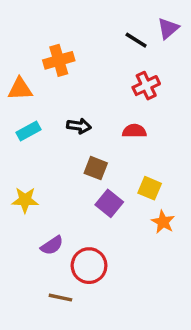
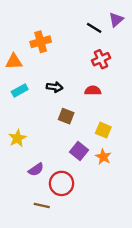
yellow star: (25, 200) -> (17, 138), turned -30
purple square: (109, 203) -> (79, 151), moved
orange star: (163, 222) -> (103, 157), moved

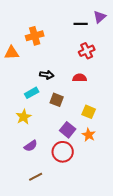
black line: (94, 28) -> (81, 24), turned -32
cyan rectangle: (20, 91) -> (32, 93), moved
yellow star: (17, 138) -> (24, 117), moved
red circle: (62, 183) -> (63, 152), moved
brown line: (42, 206) -> (36, 177), turned -40

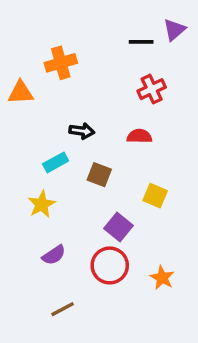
orange star: (89, 135) -> (162, 278), moved

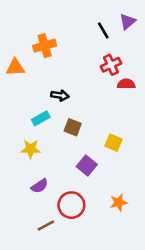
black line: (141, 42) -> (103, 30), turned 60
red semicircle: (139, 136) -> (126, 84), moved
yellow star: (42, 204) -> (31, 149), turned 30
red circle: (110, 265) -> (71, 205), moved
orange star: (162, 278) -> (119, 203), turned 30

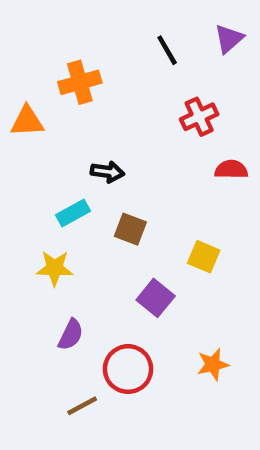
black line: (103, 30) -> (167, 50), moved
red semicircle: (126, 84) -> (231, 169), moved
purple semicircle: (40, 186) -> (71, 335), turned -30

